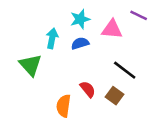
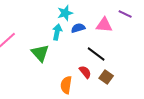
cyan star: (80, 19) -> (65, 13), moved
blue semicircle: (80, 43) -> (78, 28), moved
black line: (125, 70) -> (96, 54), moved

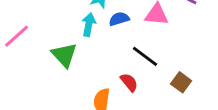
brown square: (106, 77) -> (181, 82), moved

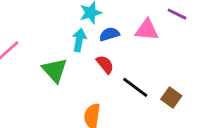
black line: (145, 56) -> (135, 87), moved
red semicircle: (129, 82) -> (105, 64), moved

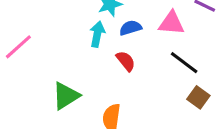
green triangle: (55, 70) -> (66, 96), moved, turned 40
black line: (135, 87) -> (184, 63), moved

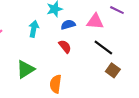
cyan arrow: (97, 34) -> (34, 29), moved

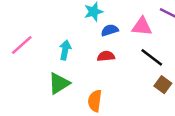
cyan arrow: (34, 29) -> (65, 50), moved
red semicircle: (65, 46) -> (106, 56), turned -56

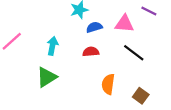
brown square: (163, 85) -> (141, 96), moved
orange semicircle: (95, 101) -> (108, 84), moved

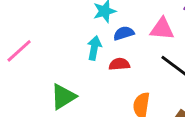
cyan arrow: (52, 46) -> (94, 48), moved

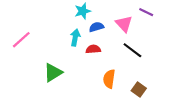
pink triangle: (162, 29) -> (124, 24), turned 42

